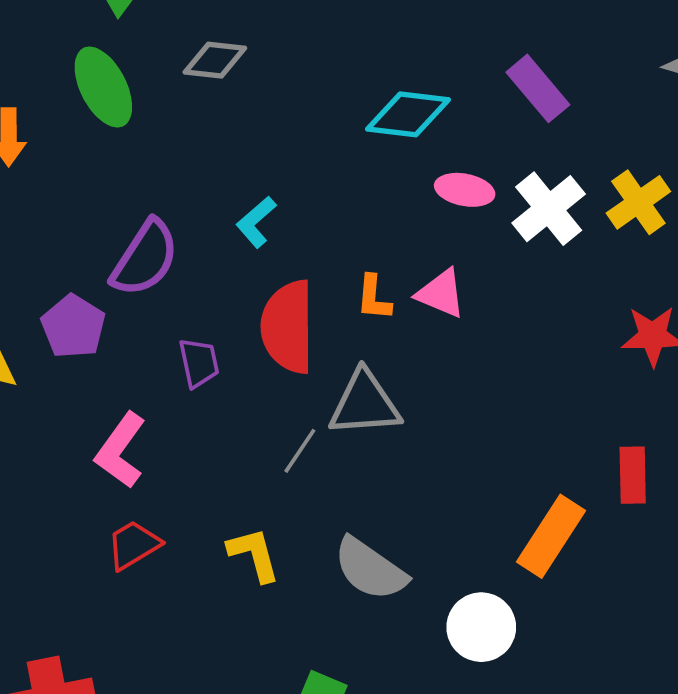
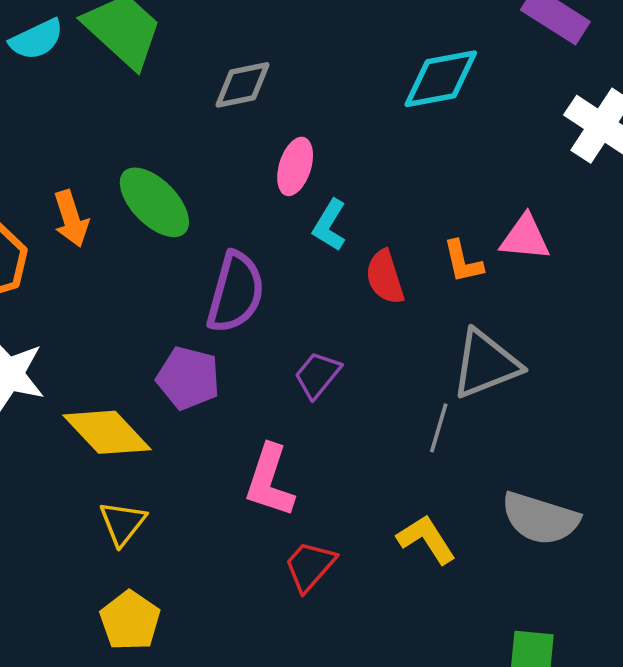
green ellipse: (103, 87) -> (154, 202), moved
pink ellipse: (465, 190) -> (295, 166), moved, turned -66
red semicircle: (288, 327) -> (385, 277), moved, size x0.6
purple trapezoid: (199, 363) -> (317, 375), turned -111

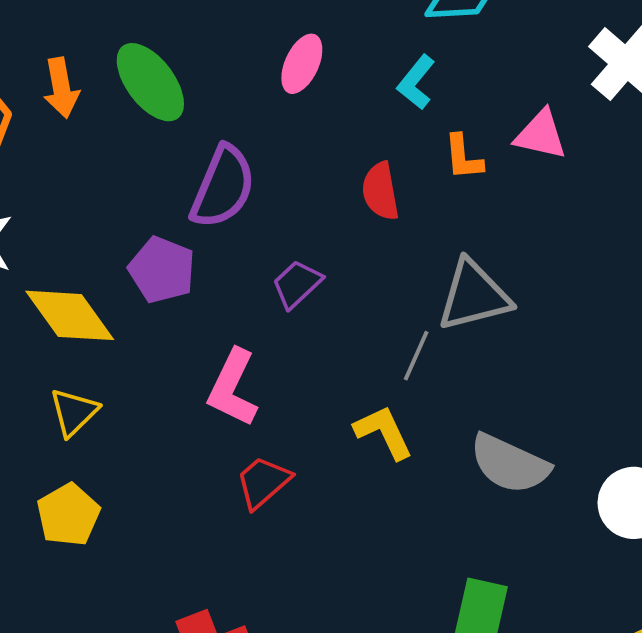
cyan L-shape: (330, 225) -> (416, 82), moved
pink triangle: (525, 238) -> (541, 135), moved
orange L-shape: (463, 262) -> (463, 157), moved
yellow L-shape: (426, 539) -> (384, 432), moved

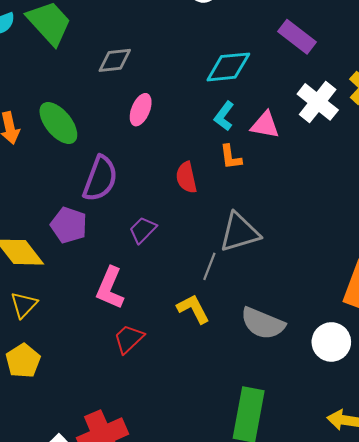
cyan L-shape: (416, 82) -> (224, 116), moved
pink triangle: (541, 135) -> (265, 125), moved

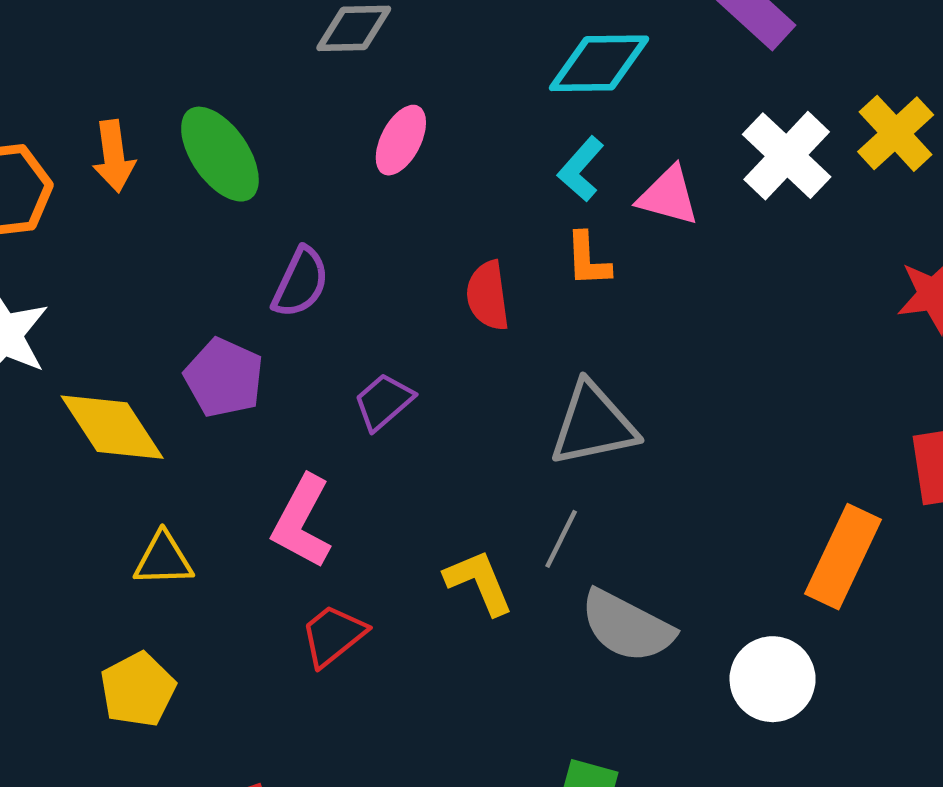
purple semicircle: (100, 179) -> (301, 282), size x0.7
gray line: (209, 266) -> (561, 539), moved
yellow triangle: (24, 305) -> (163, 559), moved, turned 40
yellow pentagon: (23, 361) -> (138, 690), moved

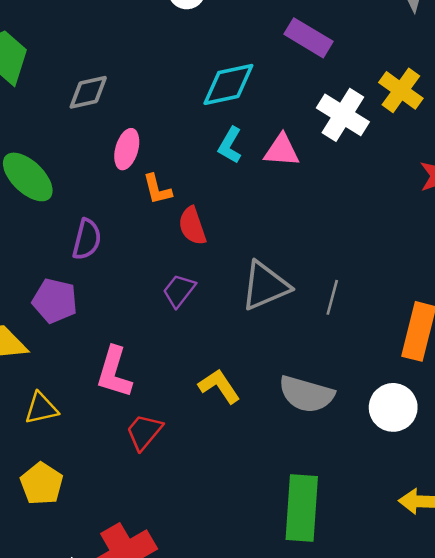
orange L-shape: (588, 260) -> (157, 189), moved
purple trapezoid: (384, 402) -> (179, 291), moved
gray line: (561, 539) -> (332, 297), moved

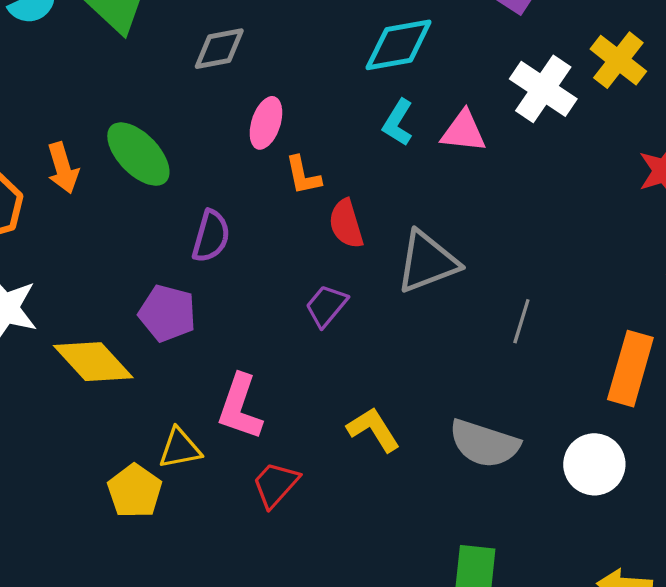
gray triangle: (265, 286) -> (427, 262), moved
yellow triangle: (41, 408) -> (180, 448), moved
yellow pentagon: (42, 484) -> (135, 491), moved

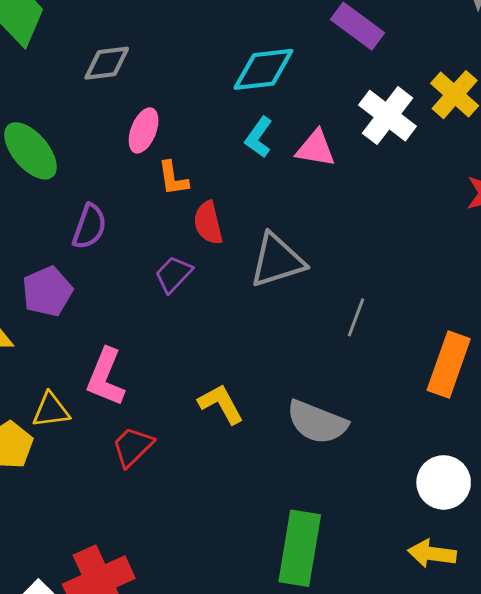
purple trapezoid: (326, 306) -> (173, 274), moved
purple pentagon: (167, 313) -> (47, 291), turned 30
white circle: (594, 464) -> (444, 482), moved

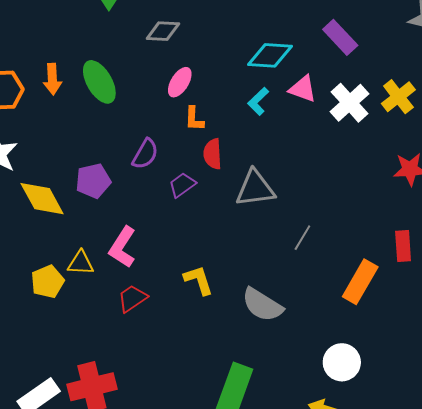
pink triangle: (316, 148) -> (303, 89), moved
purple semicircle: (89, 226) -> (145, 154), moved

